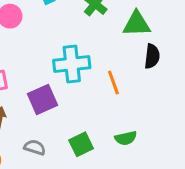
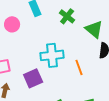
green triangle: (137, 24) -> (94, 29), turned 42

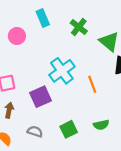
cyan cross: (52, 55) -> (62, 71), turned -30

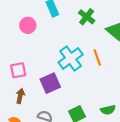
orange line: (92, 84) -> (97, 57), moved

